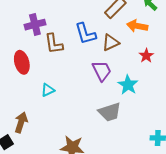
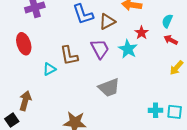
brown L-shape: (54, 44) -> (69, 56), moved
cyan star: (128, 85) -> (128, 49), moved

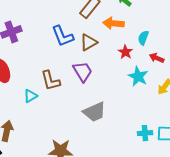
cyan semicircle: (167, 21) -> (143, 38), moved
cyan star: (128, 49) -> (138, 76), moved

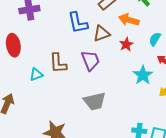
red star: (125, 52) -> (126, 44), moved

